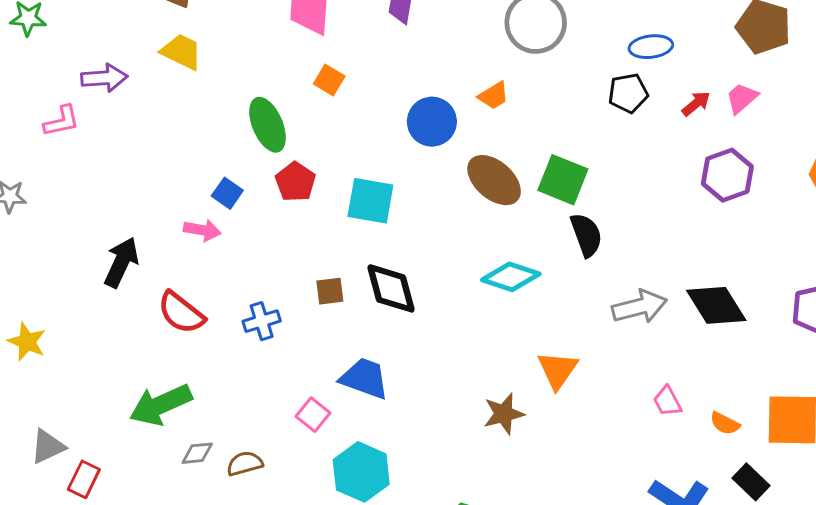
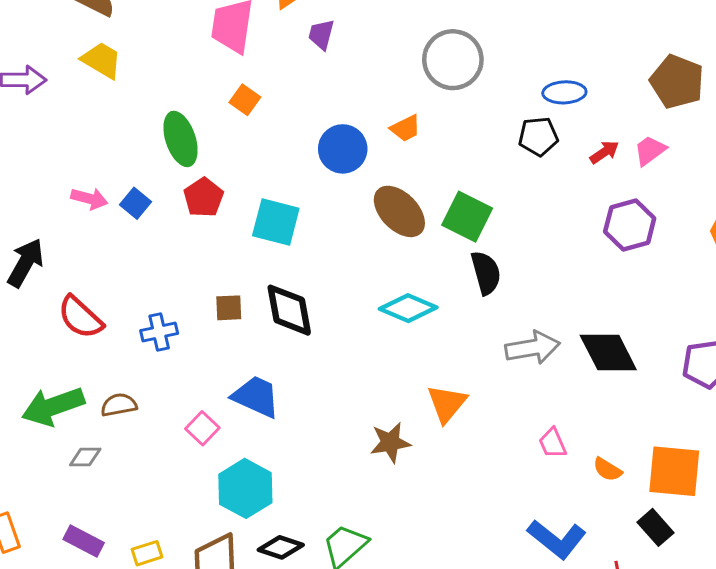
pink arrow: (202, 230) -> (89, 199), moved
brown semicircle: (245, 463) -> (119, 405), moved
black rectangle: (751, 482) -> (656, 527), moved

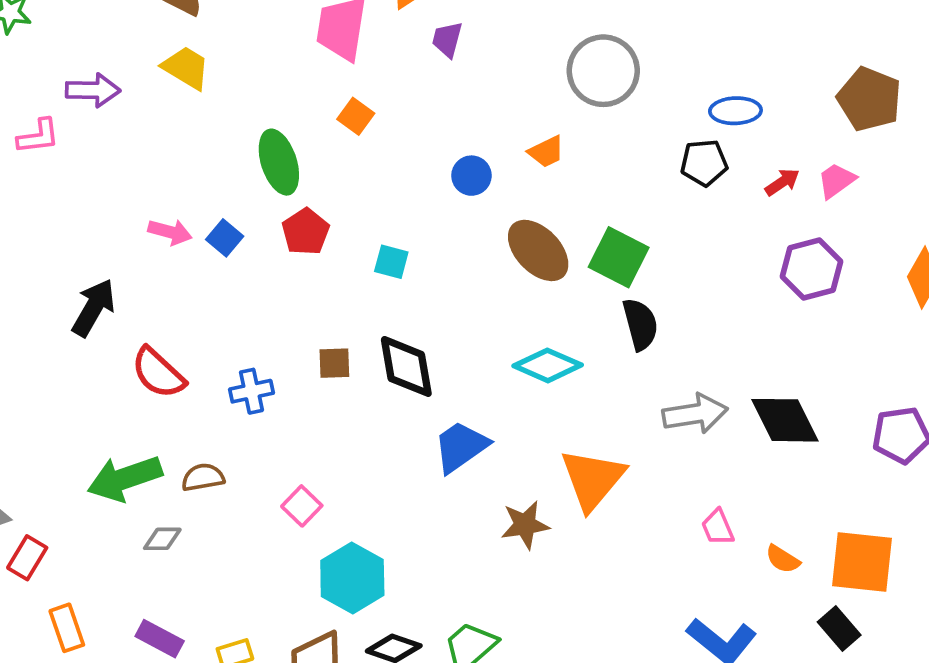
blue circle: (343, 149) -> (471, 176), size x0.7
cyan square: (276, 222) -> (391, 262), size x0.6
blue trapezoid: (256, 397) -> (461, 447), moved, turned -60
orange triangle: (447, 404) -> (593, 479), size x1.4

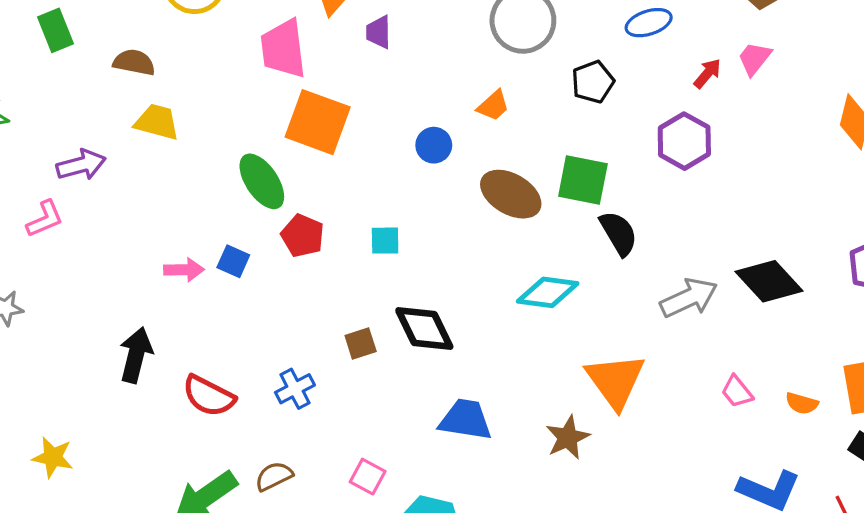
orange square: (356, 116) -> (318, 122), size x2.0
black pentagon: (704, 163) -> (593, 82), moved
purple hexagon: (812, 269) -> (684, 141), moved
blue trapezoid: (461, 447) -> (465, 420), moved, turned 60

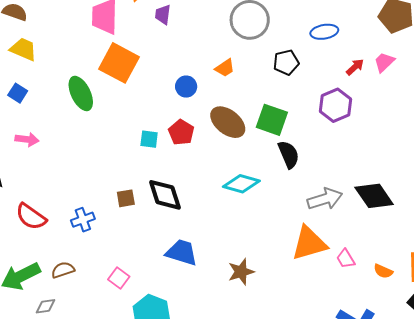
red pentagon: (303, 236) -> (181, 132), moved
blue square: (233, 261) -> (18, 93), moved
orange triangle: (615, 381) -> (309, 243), moved, turned 42

